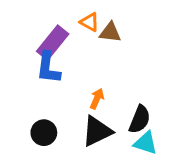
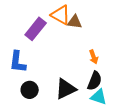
orange triangle: (90, 22) -> (61, 15), size x1.5
blue L-shape: (48, 68) -> (18, 62), moved
orange arrow: (97, 99) -> (94, 57), moved, turned 136

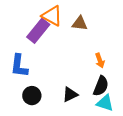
orange triangle: (61, 15) -> (52, 16), moved
black triangle: (66, 89) -> (70, 94), size x0.7

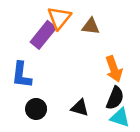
orange triangle: (52, 16) -> (59, 18), turned 40
orange arrow: (100, 61) -> (114, 69), size x1.5
black triangle: (70, 94) -> (80, 108), turned 42

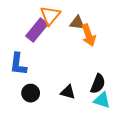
orange arrow: (114, 69) -> (89, 35), moved

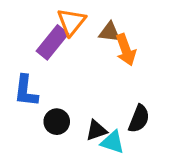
black triangle: (68, 92) -> (96, 130), turned -35
black circle: (31, 93) -> (57, 122), moved
cyan triangle: (102, 100) -> (113, 142), moved

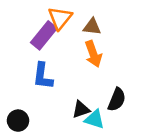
orange arrow: (126, 50) -> (93, 54), moved
blue L-shape: (26, 91) -> (43, 76), moved
black circle: (57, 122) -> (18, 121), moved

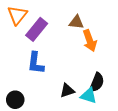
orange triangle: (60, 18) -> (17, 15), moved
orange arrow: (93, 54) -> (90, 41), moved
cyan triangle: (95, 119) -> (89, 96), moved

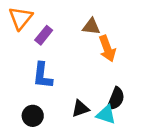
purple rectangle: (37, 29) -> (44, 35), size x0.7
black circle: (15, 100) -> (33, 116), moved

